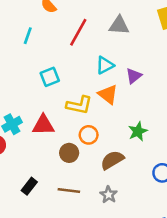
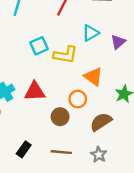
orange triangle: (108, 94) -> (93, 77), moved
yellow L-shape: (79, 105) -> (65, 55), moved

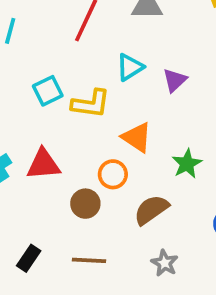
gray star: (99, 155) -> (165, 263), moved

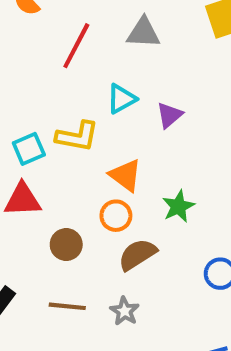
cyan square: (48, 91) -> (29, 149), moved
orange circle: (113, 174) -> (116, 216), moved
gray star: (165, 263) -> (125, 311), moved

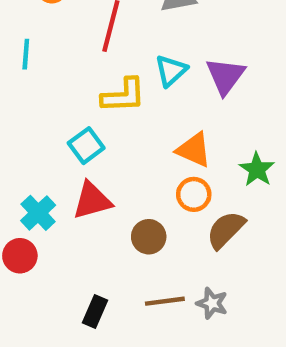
purple triangle: (169, 115) -> (225, 76), size x1.4
yellow L-shape: (77, 136) -> (123, 95), moved
gray star: (125, 311) -> (212, 303), moved

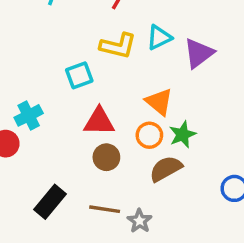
green star: (257, 169) -> (183, 134), moved
red triangle: (92, 200) -> (99, 121), moved
black rectangle: (95, 312) -> (50, 202), size x1.4

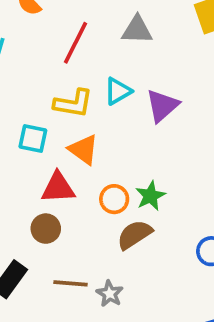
cyan square: (79, 75) -> (33, 139), turned 36
orange triangle: (159, 102) -> (83, 150), moved
brown circle: (106, 157) -> (46, 229), moved

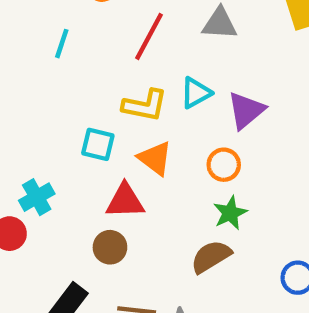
orange circle: (114, 199) -> (224, 165), moved

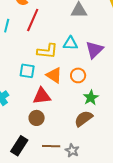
red line: (149, 36) -> (33, 20), moved
cyan triangle: (196, 93) -> (70, 43), turned 35
orange circle: (224, 165) -> (78, 75), moved

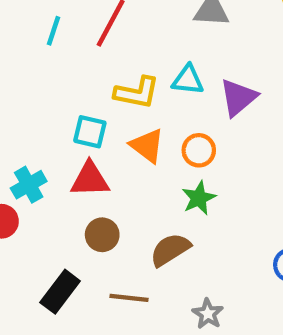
red triangle: (42, 96) -> (90, 179), moved
green star: (91, 98) -> (199, 198), moved
brown semicircle: (84, 119) -> (170, 250), moved
gray star: (72, 150) -> (208, 314), moved

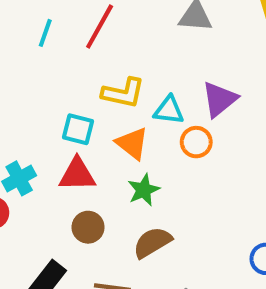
cyan triangle: (188, 80) -> (169, 110), moved
orange circle: (199, 150) -> (196, 142), moved
green star: (199, 198) -> (144, 190), moved

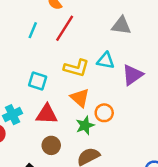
cyan triangle: (169, 110) -> (106, 61), moved
cyan square: (78, 129) -> (38, 81), moved
orange circle: (196, 142) -> (104, 113), moved

